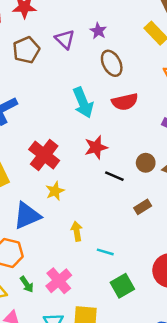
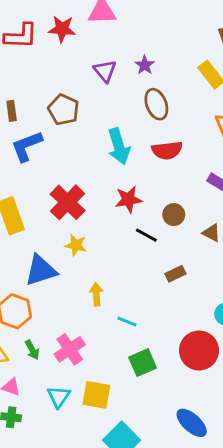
brown pentagon: (26, 50) -> (64, 110), moved, turned -30
brown circle: (146, 163) -> (174, 215), moved
yellow star: (55, 191) -> (76, 245), turned 30

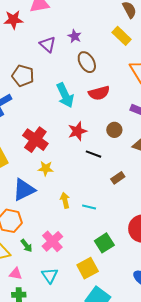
brown circle: (174, 215) -> (114, 130), moved
cyan line: (127, 322) -> (89, 207), moved
yellow square: (96, 395) -> (88, 268), moved, turned -30

